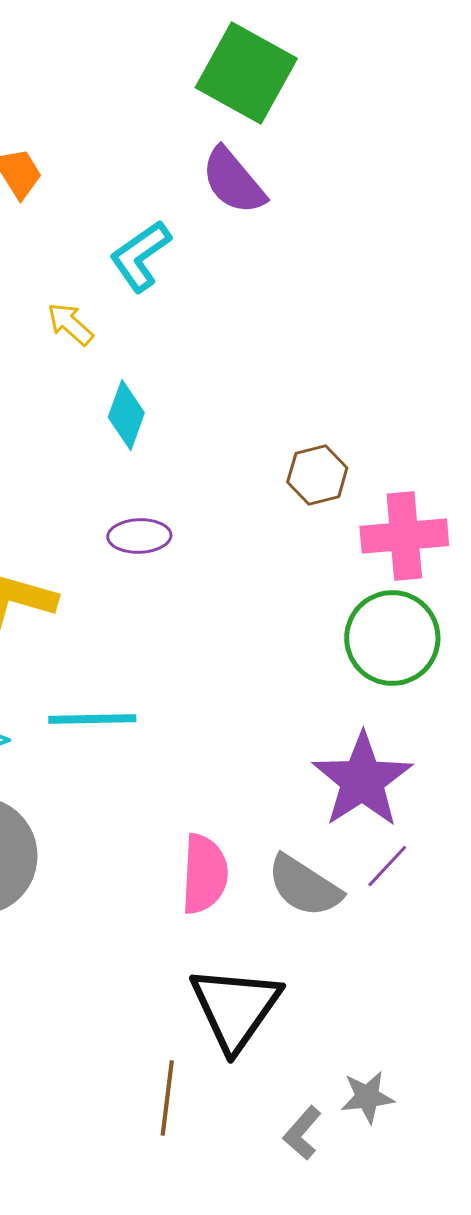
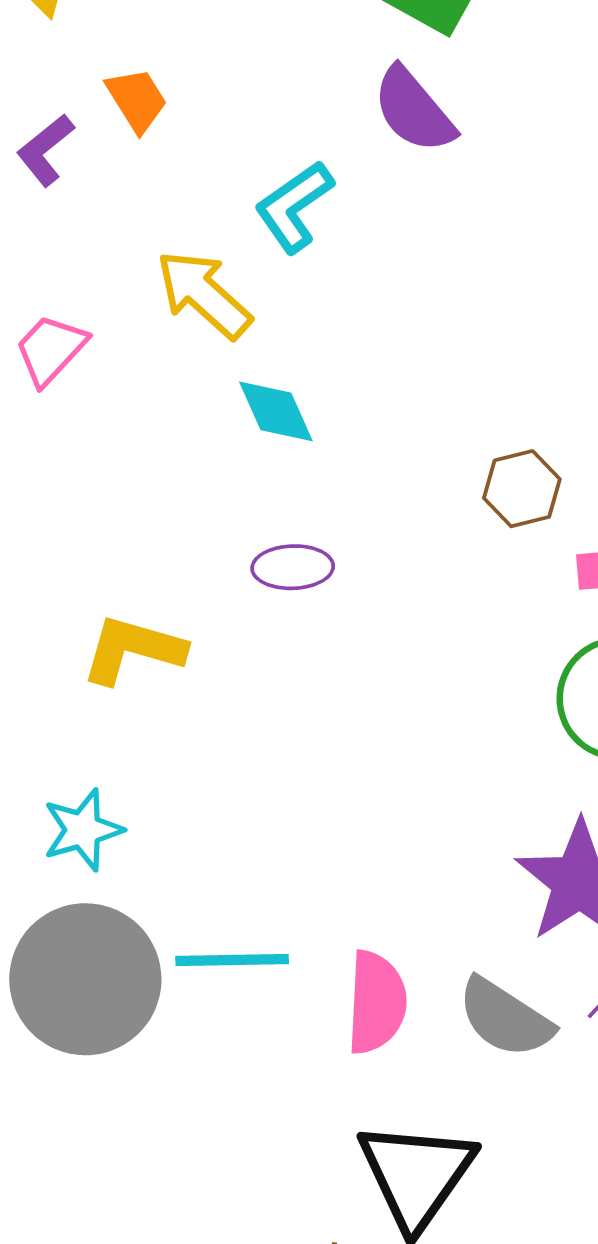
yellow arrow: (70, 324) -> (204, 294), size x1.6
cyan diamond: (126, 415) -> (276, 411), turned -44
cyan line: (92, 719) -> (232, 960), moved

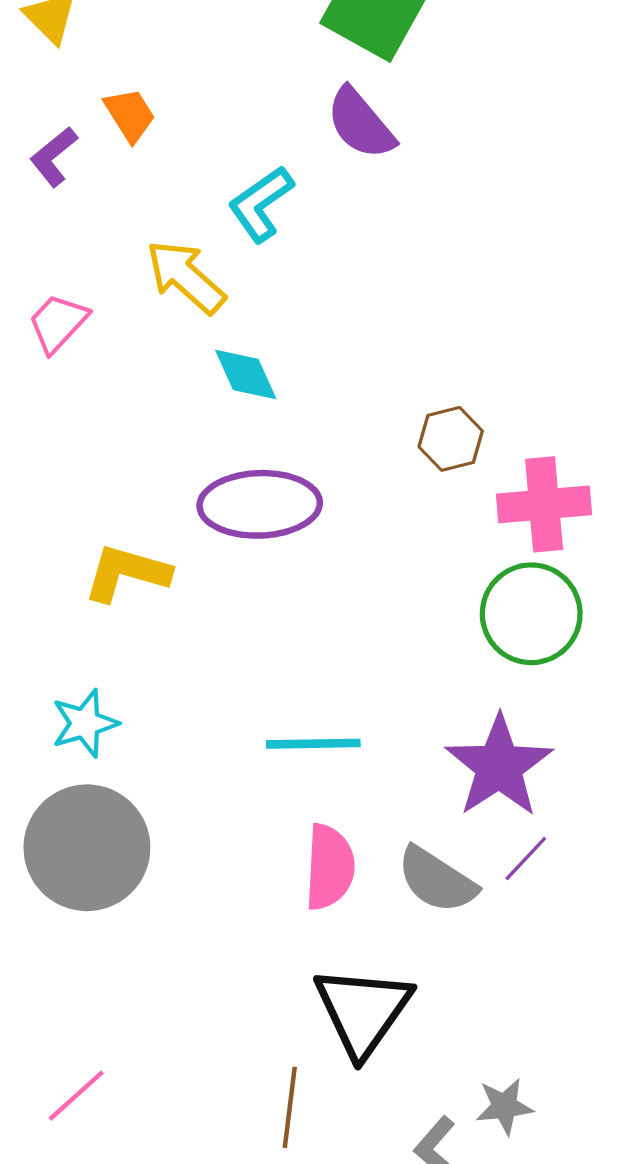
purple ellipse: (293, 567) -> (260, 504), size x1.8
cyan line: (232, 960) -> (313, 744), moved

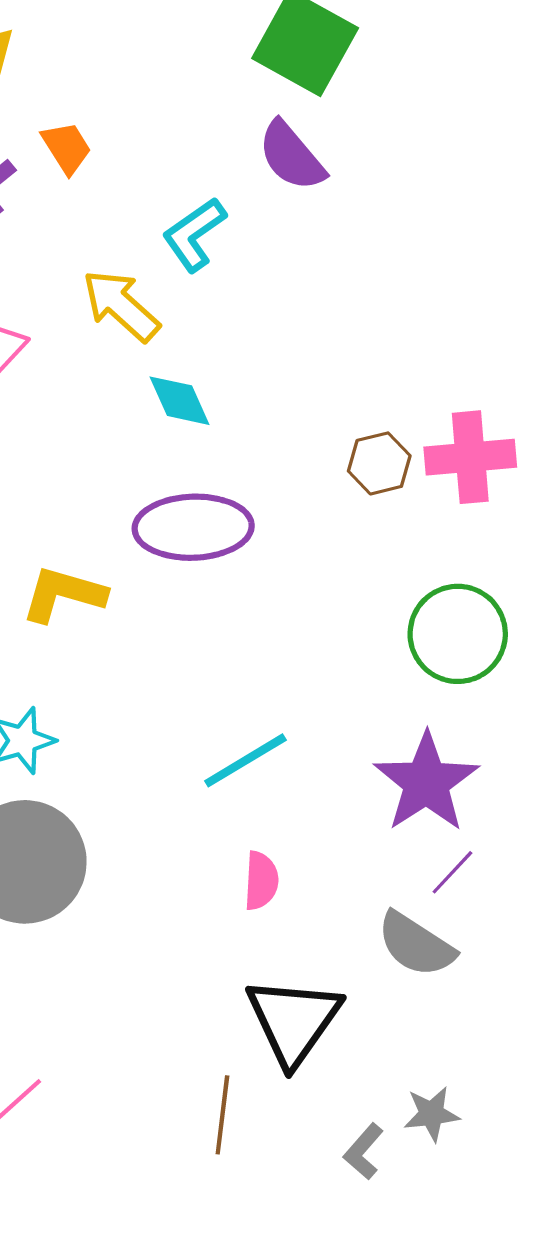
pink cross: (544, 504) -> (470, 457), moved
cyan line: (313, 744) -> (245, 760), turned -30
pink semicircle: (329, 867) -> (261, 881), size x0.7
gray semicircle: (437, 880) -> (416, 944), moved

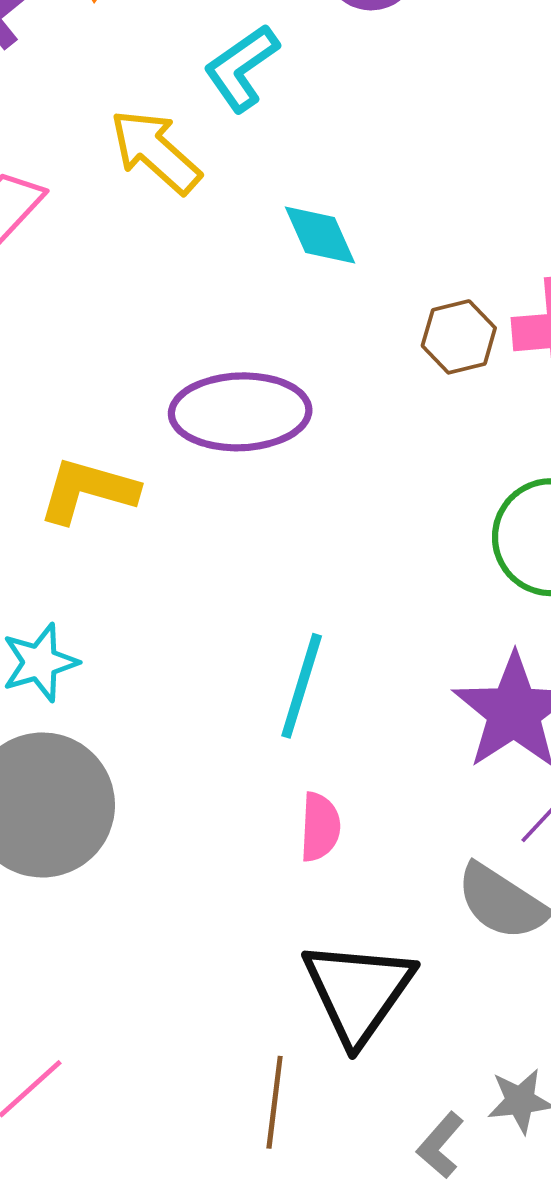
cyan diamond: (180, 401) -> (320, 235), moved
cyan line: (245, 760) -> (302, 686), turned -42

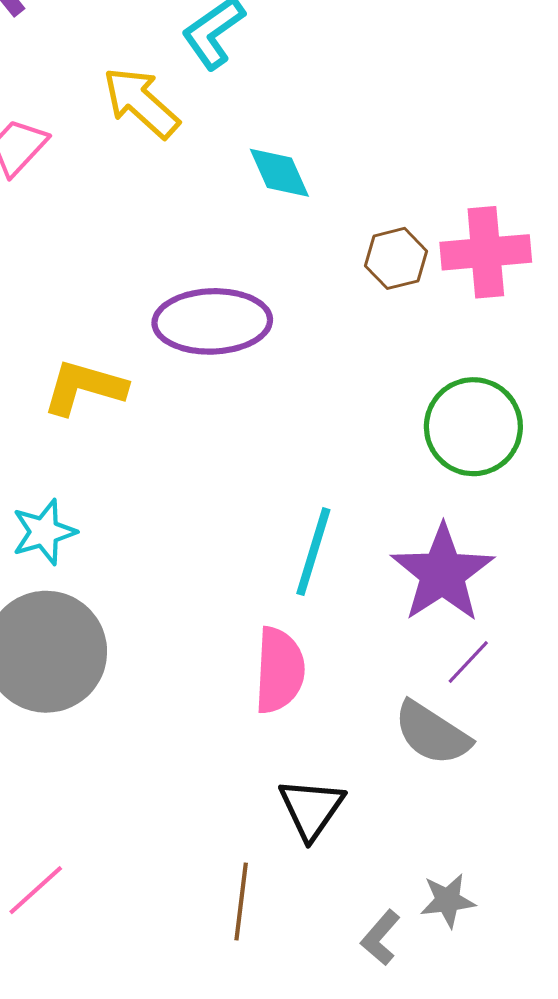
cyan line: (302, 686) -> (313, 552), moved
pink semicircle: (320, 827) -> (279, 670), size x1.5
black triangle: (358, 992) -> (311, 809), size x0.7

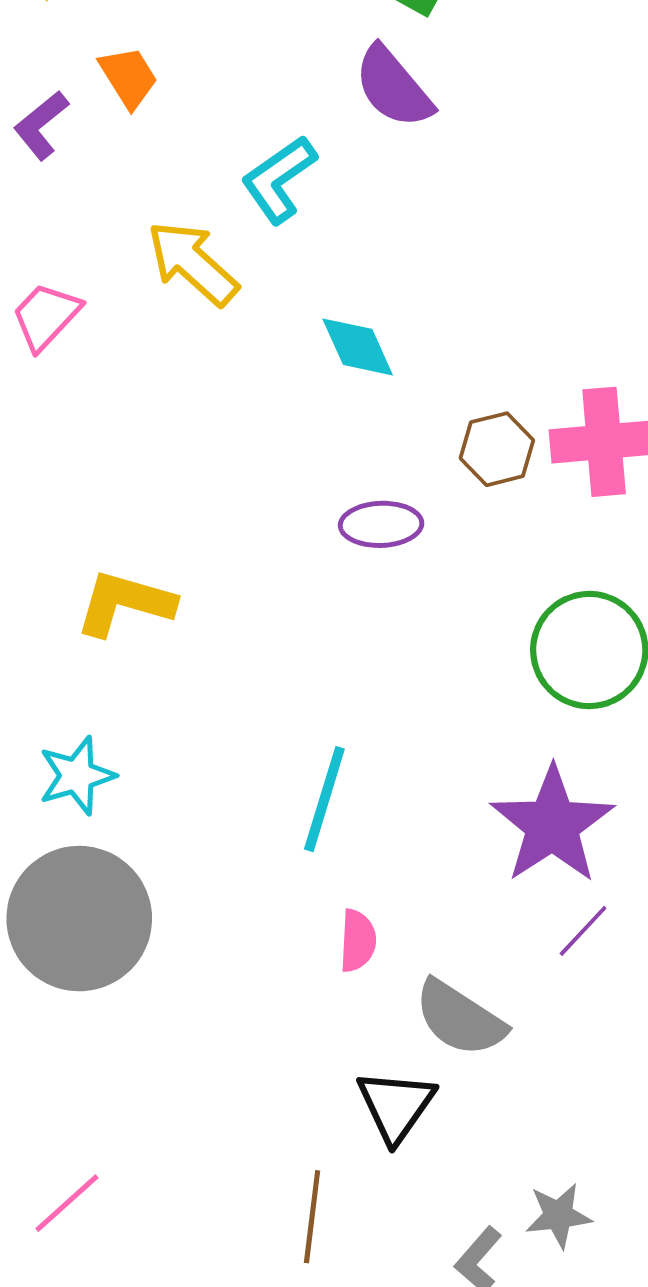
purple ellipse: (212, 321) -> (381, 524), moved, size x0.6
cyan line: (313, 552) -> (324, 799), moved
pink semicircle: (279, 670) -> (358, 941), size x0.6
gray semicircle: (432, 733) -> (460, 1018), moved

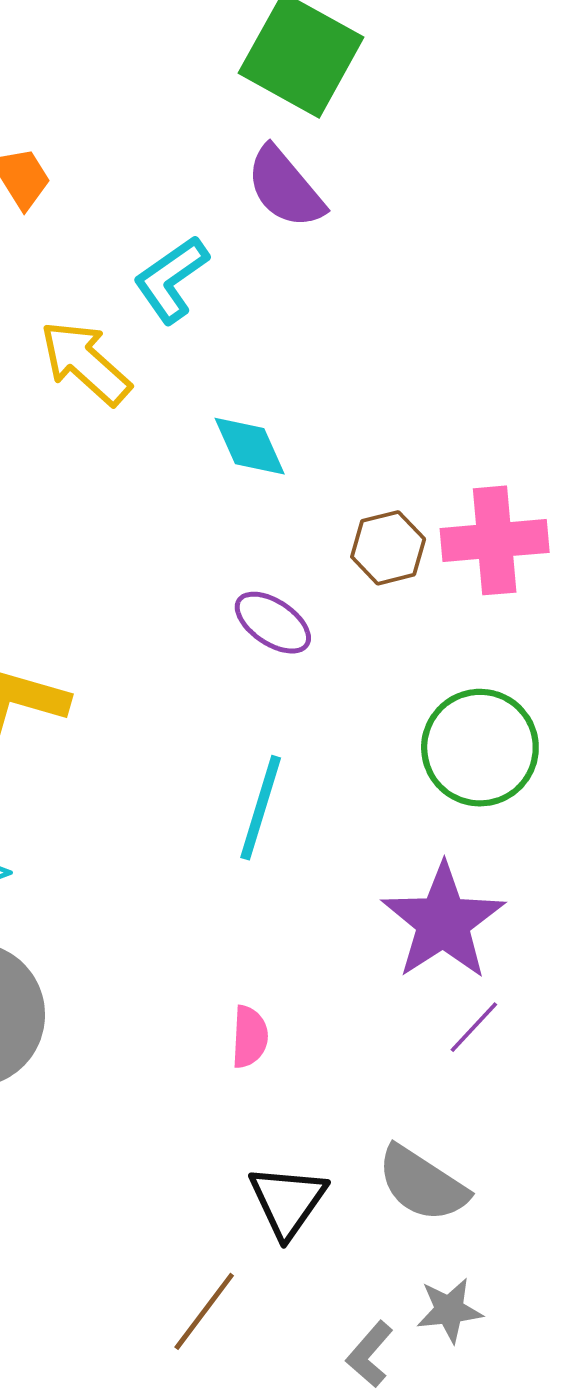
purple ellipse: (381, 524) -> (273, 623), turned 36
cyan line: (324, 799) -> (261, 808), moved
gray semicircle: (460, 1018) -> (422, 1184), moved
brown line: (312, 1217) -> (204, 1311), turned 30

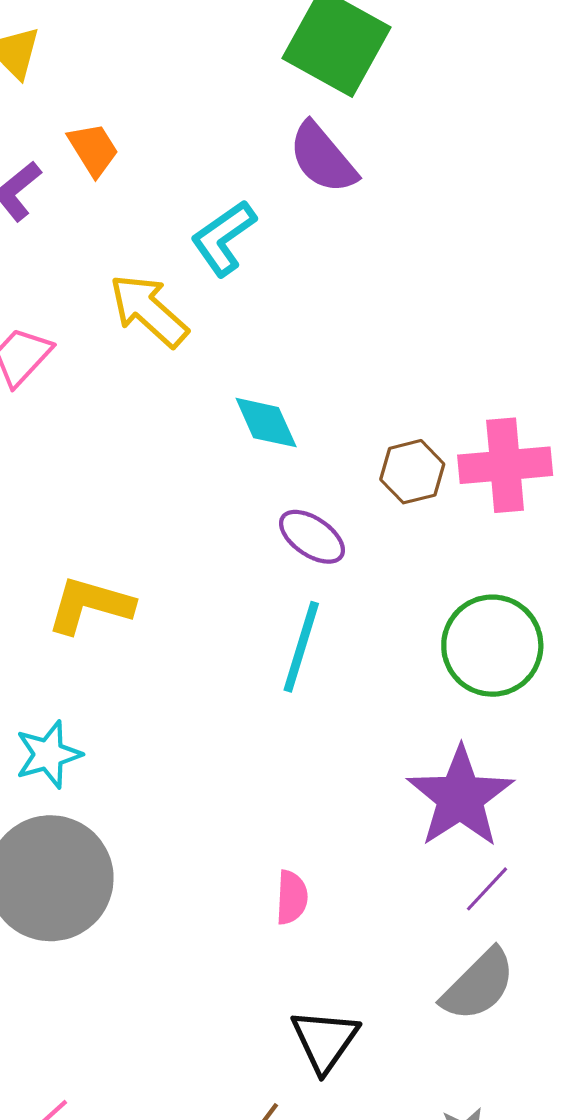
cyan diamond: (250, 446) -> (266, 423), moved
cyan line: (261, 808) -> (301, 647), moved
gray semicircle: (422, 1184) -> (478, 985), moved, turned -78

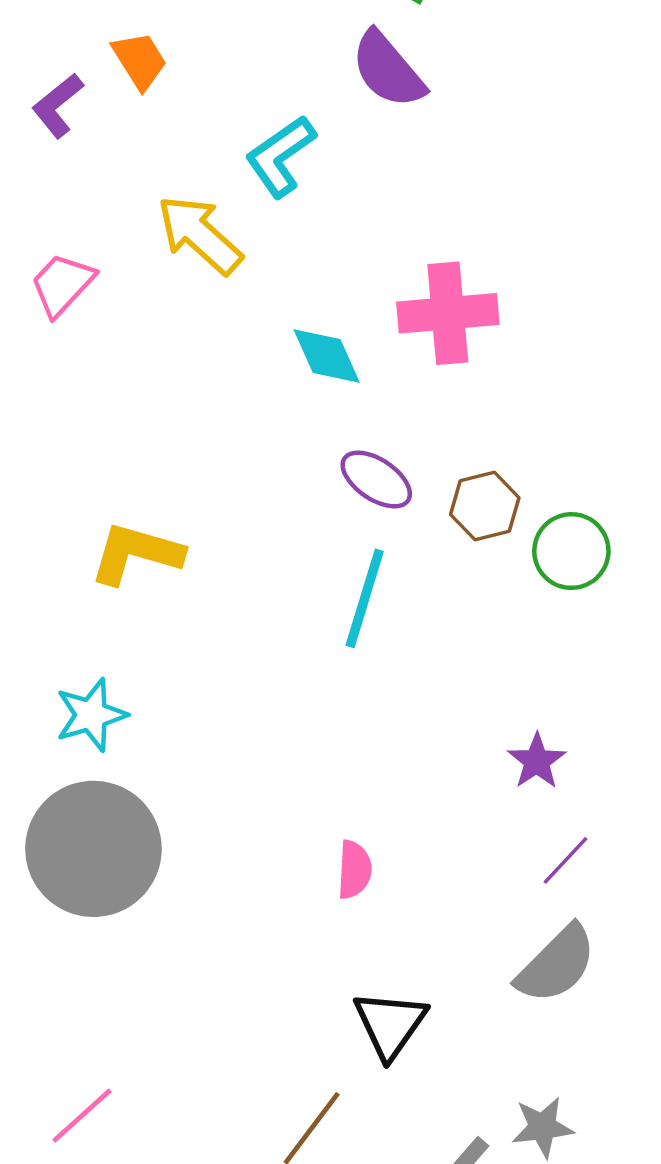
pink cross: (505, 465) -> (448, 313), moved
brown hexagon: (412, 472) -> (485, 506), moved
green circle: (492, 646) -> (571, 551), moved, size x0.7
purple star: (460, 797) -> (537, 761), size x0.5

